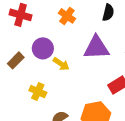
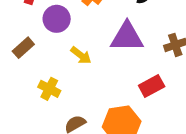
purple circle: (43, 48) -> (57, 19), moved

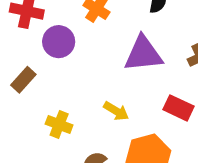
yellow arrow: (81, 55) -> (116, 111), moved
red rectangle: (152, 86) -> (178, 108), turned 60

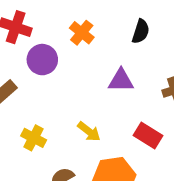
purple triangle: (143, 54) -> (121, 80), size x0.7

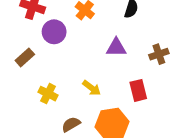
red rectangle: (148, 135) -> (138, 90), turned 45

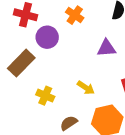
brown rectangle: (25, 57) -> (21, 63), size x1.5

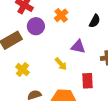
yellow arrow: (86, 88) -> (61, 64), moved

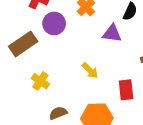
purple triangle: (78, 47) -> (112, 33), moved

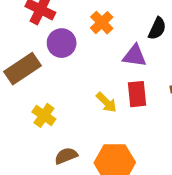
red rectangle: (126, 90) -> (137, 94), moved

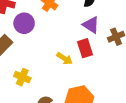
purple triangle: (134, 56) -> (91, 25), moved, turned 36

